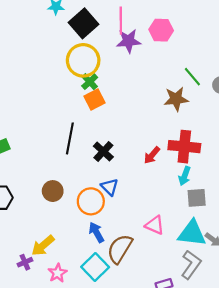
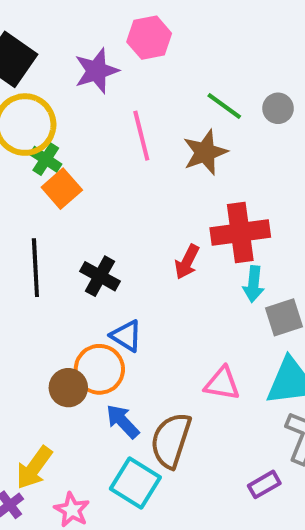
pink line: (121, 21) -> (141, 136), moved
brown circle: (53, 191) -> (68, 388), moved

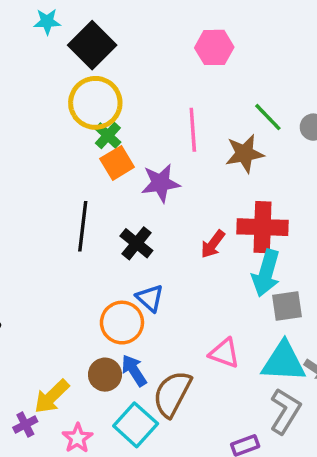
purple star: (96, 71) -> (161, 183), moved
cyan arrow: (254, 284) -> (266, 273), size x1.5
brown circle: (68, 388) -> (105, 375), moved

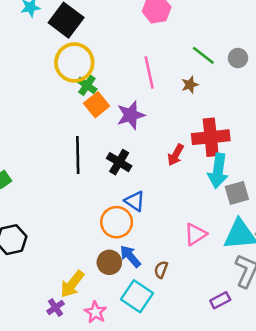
brown star: (245, 154) -> (190, 85), size x0.6
pink triangle: (224, 353) -> (195, 234), turned -45
brown semicircle: (172, 394) -> (161, 270), size x0.5

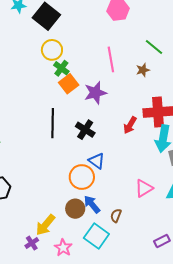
yellow circle: (74, 63) -> (52, 50), size x0.7

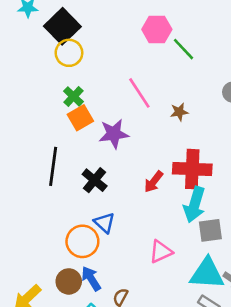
green line: (154, 47) -> (183, 49), moved
yellow circle: (52, 50) -> (69, 53), moved
pink line: (111, 59) -> (139, 93), turned -30
pink triangle: (144, 188) -> (161, 252), moved

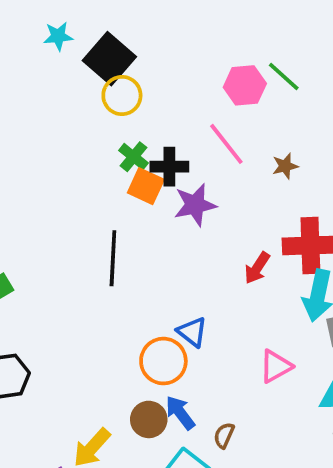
pink hexagon: (157, 29) -> (245, 85), moved
orange square: (80, 118) -> (146, 186), turned -30
black cross: (95, 180) -> (169, 167), moved, turned -35

